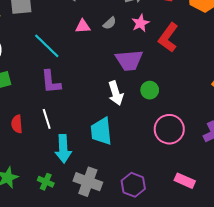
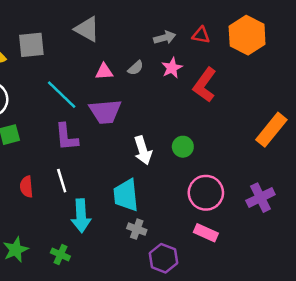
purple trapezoid: (129, 60) -> (105, 112), moved
pink rectangle: (185, 181) -> (206, 233), moved
gray cross: (88, 182) -> (137, 229), moved, size x0.6

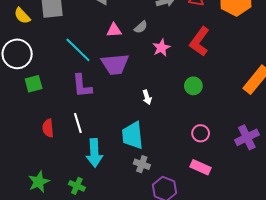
pink star: (172, 68) -> (161, 48), moved
green circle: (183, 147) -> (193, 86), moved
white arrow: (143, 150) -> (147, 97), size x0.6
pink circle: (206, 193) -> (201, 133), size x0.6

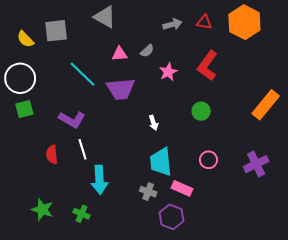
green square: (34, 84) -> (24, 109), moved
purple L-shape: (82, 86) -> (72, 120), moved, turned -55
cyan trapezoid: (133, 135) -> (161, 162), moved
pink rectangle: (201, 167) -> (182, 188), moved
green star: (39, 182) -> (42, 210), turned -30

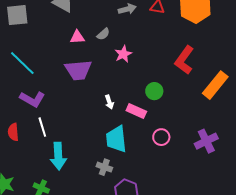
red L-shape: (207, 66) -> (184, 60), moved
cyan line: (83, 74) -> (22, 63), moved
pink rectangle: (182, 188) -> (136, 111), moved

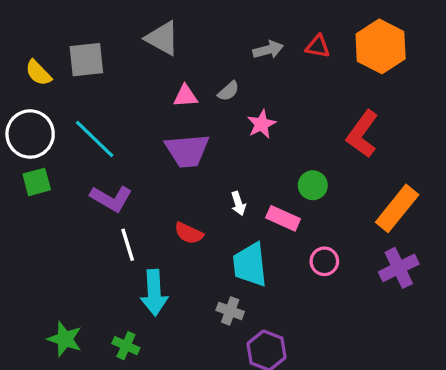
orange rectangle: (215, 85) -> (397, 208), moved
red semicircle: (13, 132) -> (189, 233), moved, turned -60

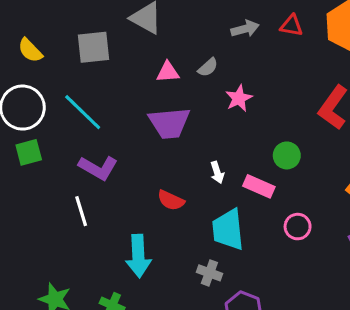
gray square: (86, 60) -> (94, 47), moved
white line: (128, 245) -> (81, 211), moved

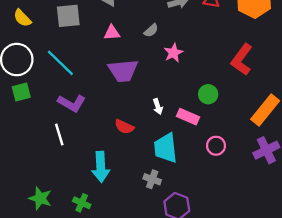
pink triangle: (168, 72) -> (112, 33), moved

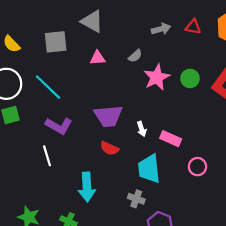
pink star: (173, 53) -> (157, 77), size x1.4
purple trapezoid: (123, 71) -> (108, 116), moved
green circle: (208, 94) -> (190, 78), moved

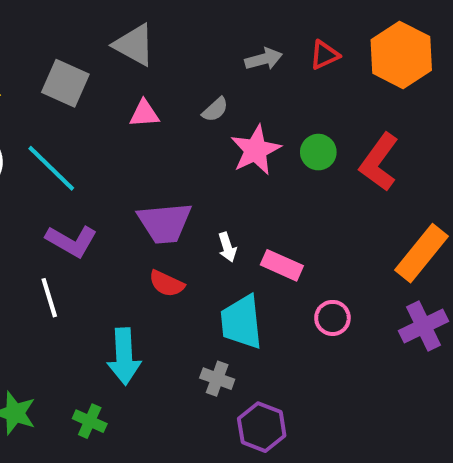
red triangle: (193, 27) -> (324, 55), turned -35
gray square: (56, 42) -> (65, 83), turned 30

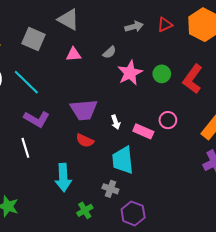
pink circle: (332, 318) -> (168, 120), moved
green cross: (90, 421) -> (85, 210), moved, turned 35

